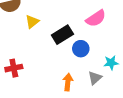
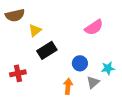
black rectangle: (62, 35) -> (47, 50), moved
blue circle: (81, 49) -> (80, 63), moved

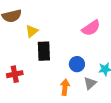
black rectangle: (47, 50) -> (44, 51), turned -60

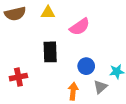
pink semicircle: (91, 28) -> (80, 27), moved
yellow triangle: (32, 31) -> (48, 13), moved, turned 40

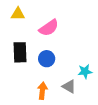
blue circle: (86, 66) -> (47, 59), moved
gray triangle: (100, 87) -> (69, 86), turned -48

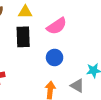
black rectangle: (20, 52) -> (23, 37), moved

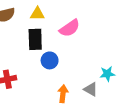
blue circle: (55, 57) -> (50, 60), moved

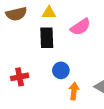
blue circle: (50, 60) -> (61, 70), moved

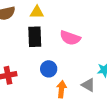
pink semicircle: (80, 27) -> (70, 38), moved, turned 54

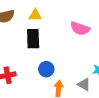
pink semicircle: (70, 38) -> (80, 28), moved

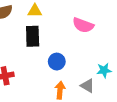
blue circle: (46, 69) -> (57, 62), moved

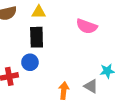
blue circle: (57, 62) -> (30, 62), moved

